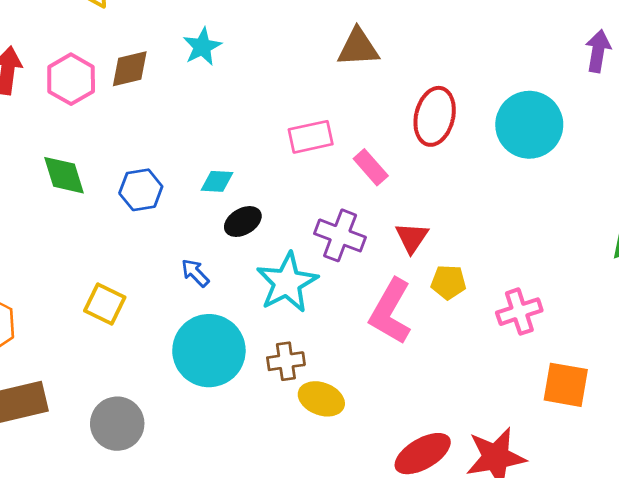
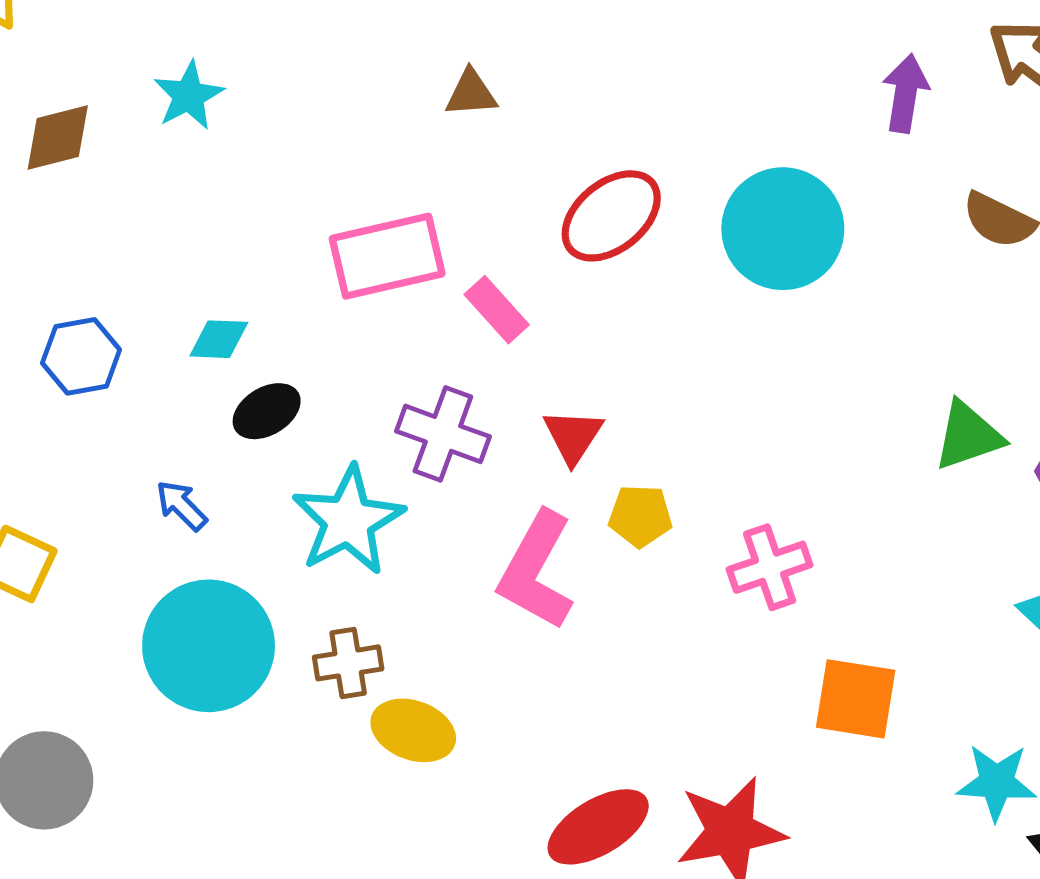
brown triangle: (358, 48) -> (471, 93), size x0.7
red ellipse: (435, 116) -> (611, 216), turned 38
pink rectangle: (311, 137) -> (387, 256), size x1.4

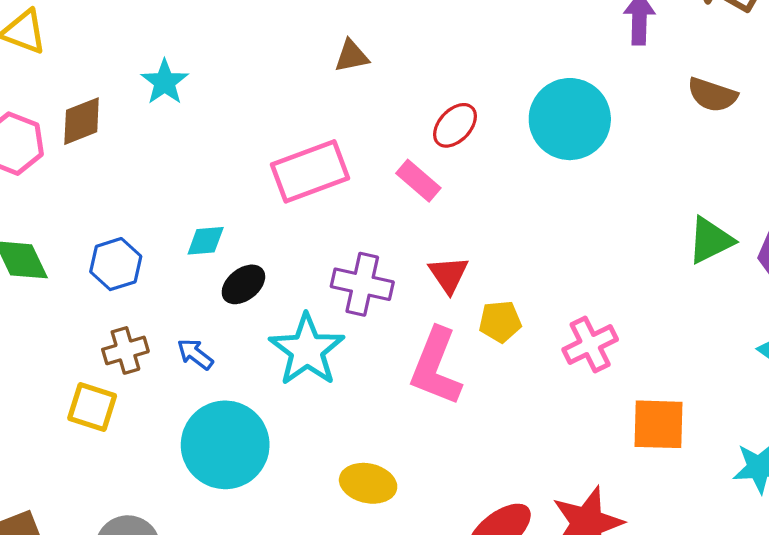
red ellipse: (611, 216) -> (455, 125), size x0.7
pink rectangle: (497, 310) -> (418, 181), moved
brown cross: (348, 663) -> (125, 350), moved

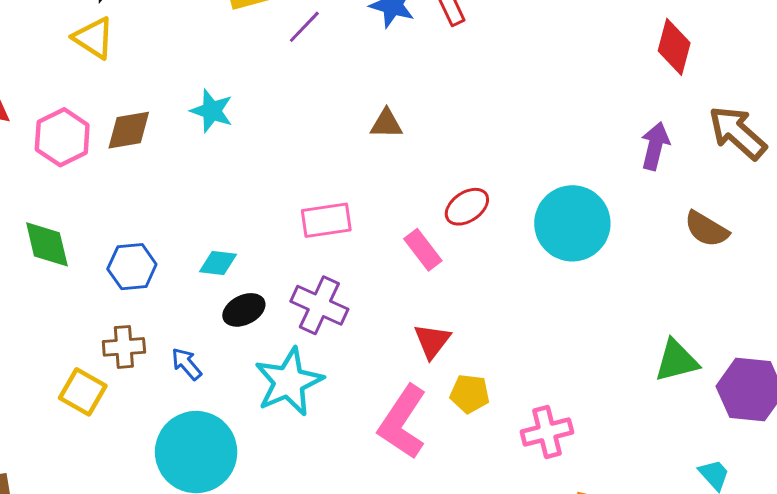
cyan star: (165, 82) -> (212, 111), turned -30
pink rectangle: (310, 171) -> (326, 220), size x0.7
purple cross: (362, 284) -> (319, 305), moved

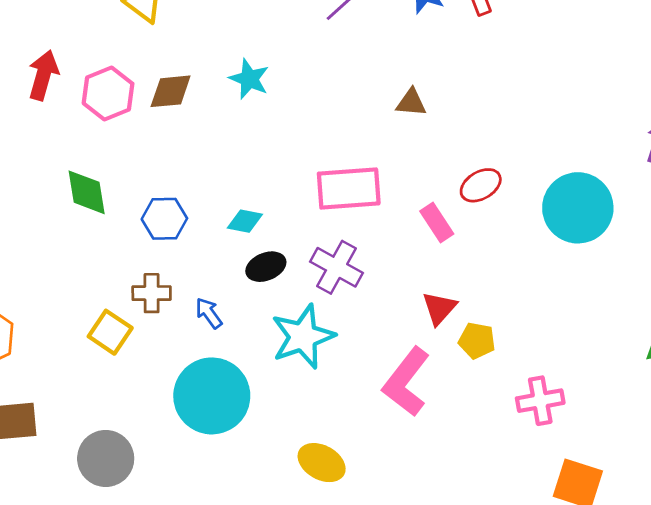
pink rectangle: (326, 220) -> (349, 189), size x1.4
yellow pentagon: (470, 394) -> (477, 341), moved

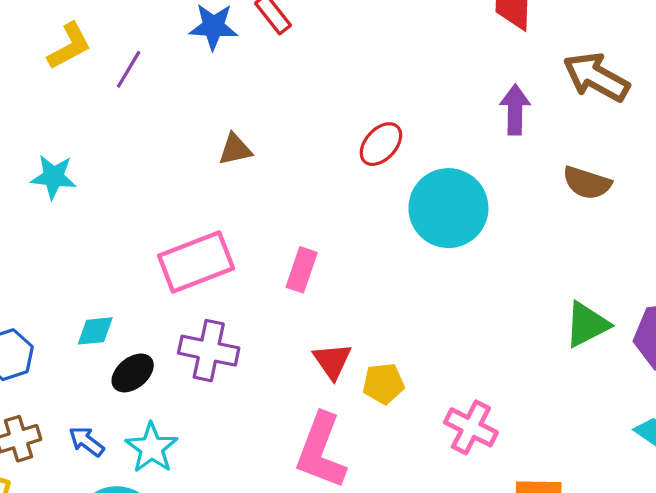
red ellipse: (481, 185) -> (381, 144), moved
pink rectangle: (437, 222) -> (302, 270), turned 69
cyan star: (303, 337) -> (152, 448), moved, size x0.7
pink cross: (540, 401) -> (471, 427), turned -36

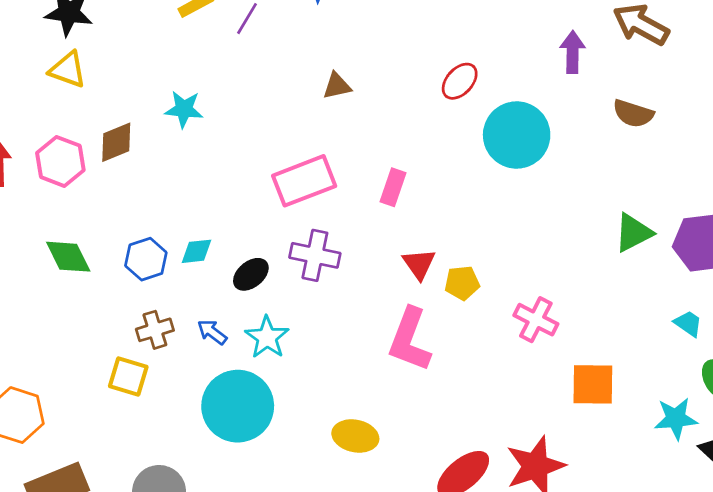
cyan diamond: (95, 331) -> (196, 251), moved

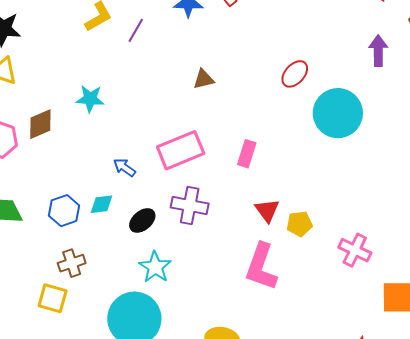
blue arrow: (212, 332) -> (124, 167), moved

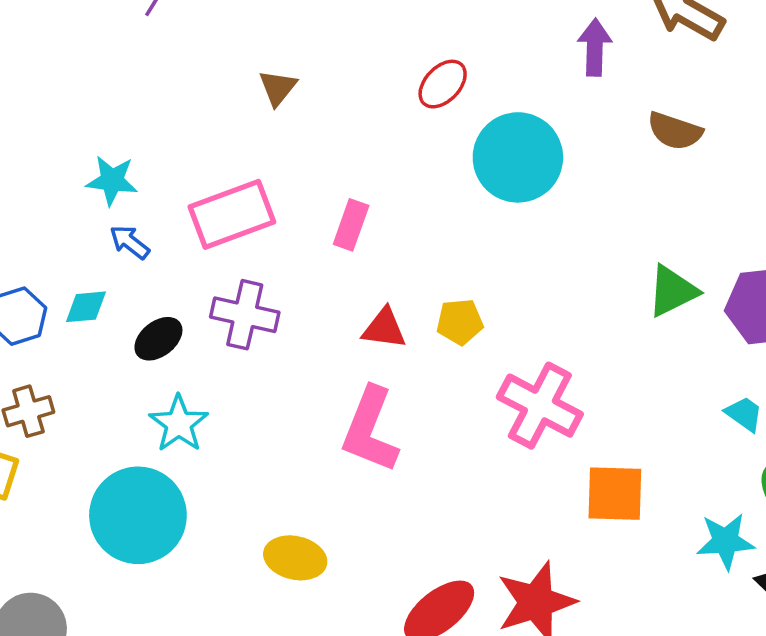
brown triangle: (204, 79) -> (278, 88), turned -40
cyan star: (90, 99) -> (112, 180), moved
red triangle: (267, 210) -> (384, 328), turned -48
yellow pentagon: (299, 224) -> (460, 322), moved
pink cross: (355, 250) -> (540, 406), size x1.4

